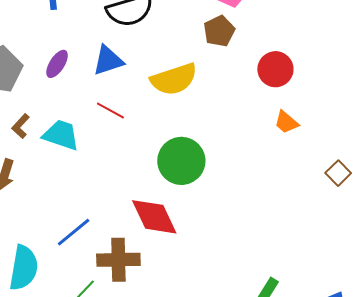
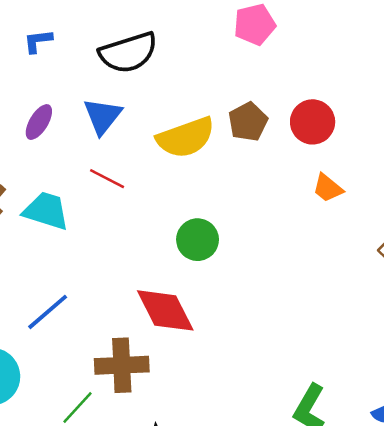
brown pentagon: (219, 31) -> (248, 122), moved
blue triangle: (108, 60) -> (103, 116), turned -32
green circle: (181, 161) -> (198, 240), size x0.7
blue line: (74, 232) -> (48, 312), moved

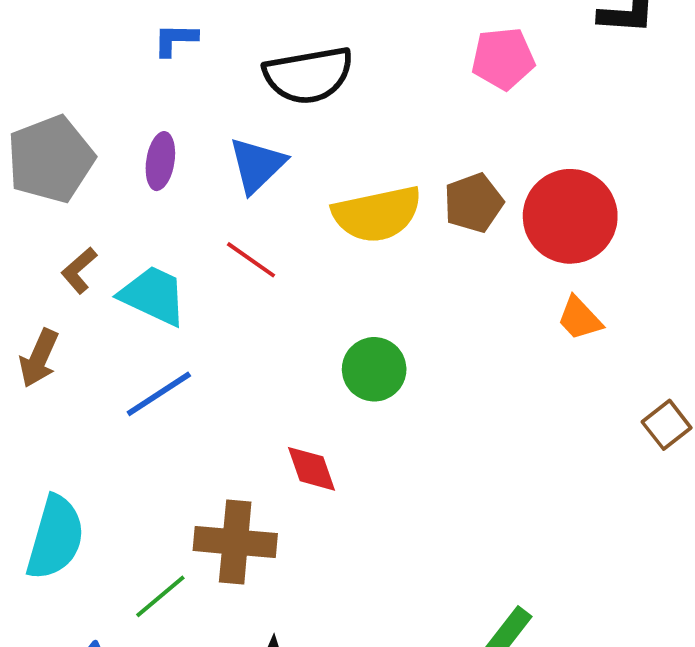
purple ellipse: (39, 122) -> (160, 161), turned -30
red circle: (313, 122) -> (570, 216), size x1.4
red diamond: (165, 310) -> (311, 469), size x0.6
blue line: (48, 312) -> (159, 394), moved

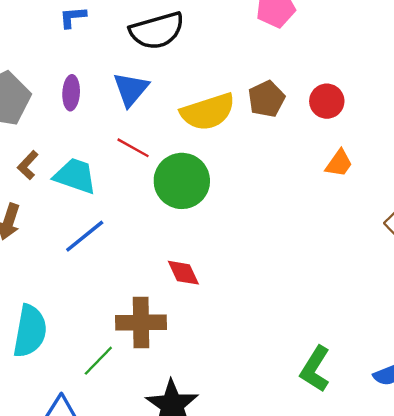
red circle: (570, 216) -> (327, 101), size x0.6
orange trapezoid: (580, 318) -> (339, 163), turned -96
green circle: (374, 369) -> (182, 181), moved, size x1.4

